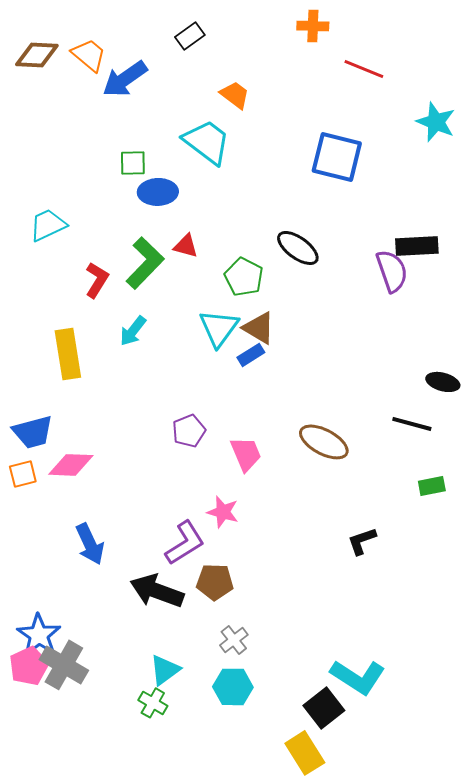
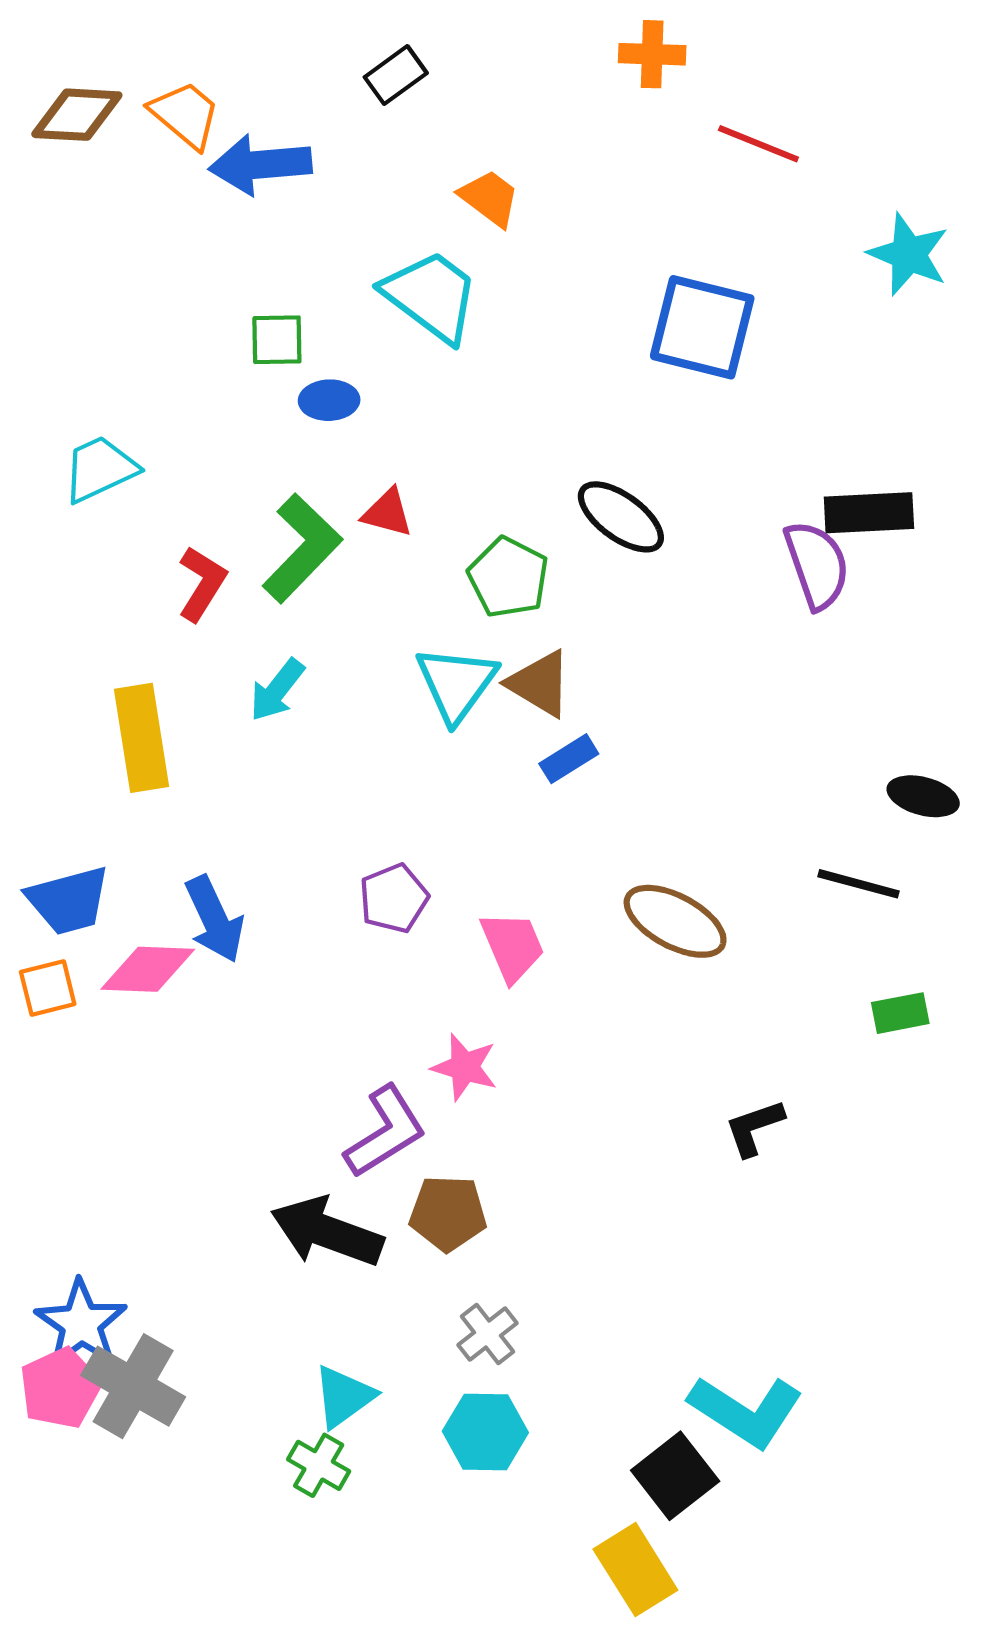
blue arrow: (125, 79) -> (260, 165), turned 30
blue ellipse: (158, 192) -> (329, 400), size x0.7
blue rectangle: (251, 355) -> (569, 759), moved
blue arrow: (90, 544) -> (214, 919), moved

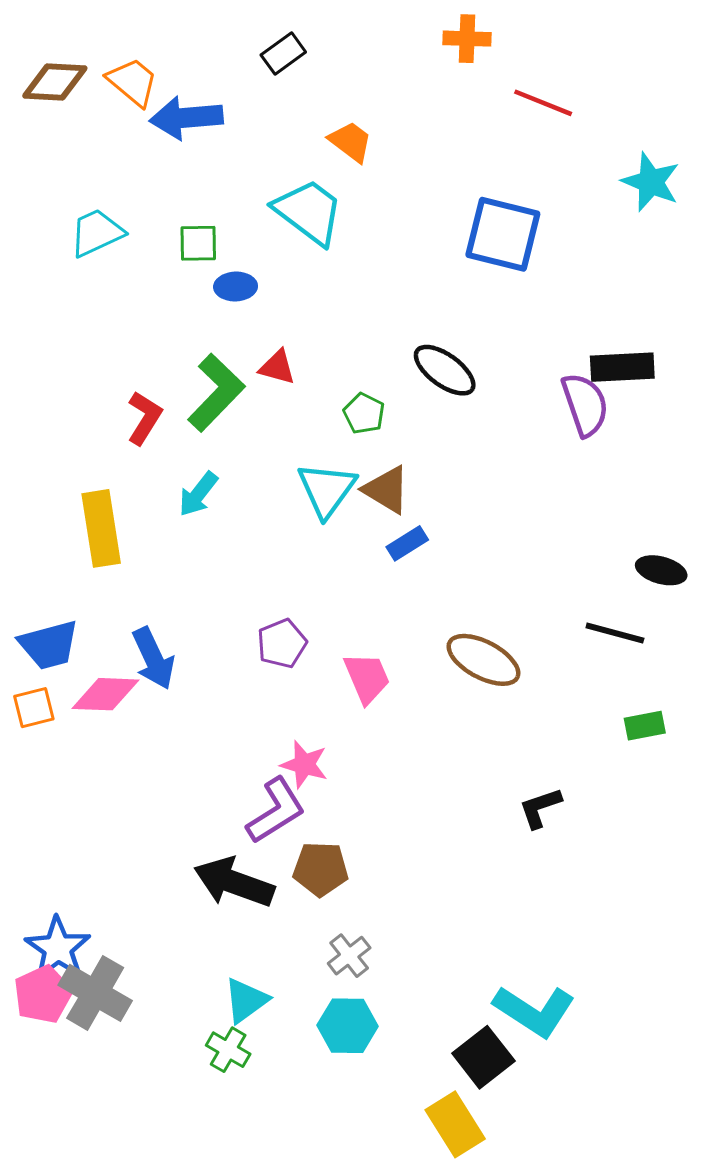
cyan trapezoid: (100, 469) -> (97, 233), moved
green pentagon: (508, 577) -> (364, 413), size x0.7
pink star: (465, 1067) -> (304, 764), moved

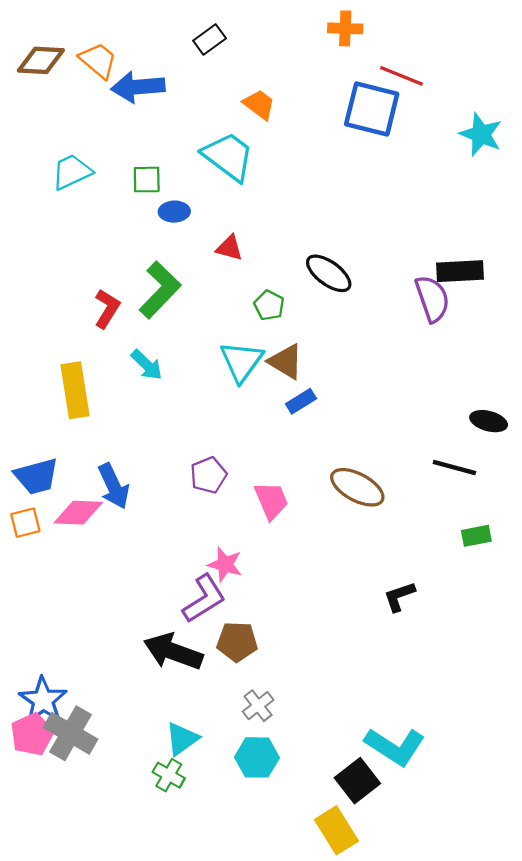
blue square: (503, 234) -> (372, 109), moved
red triangle: (277, 367) -> (229, 248), moved
cyan arrow: (198, 494) -> (147, 365), turned -84

